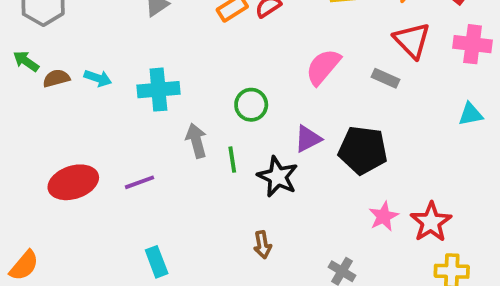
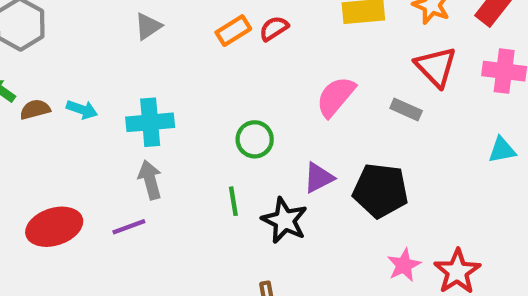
gray arrow: (196, 141) -> (150, 180), moved

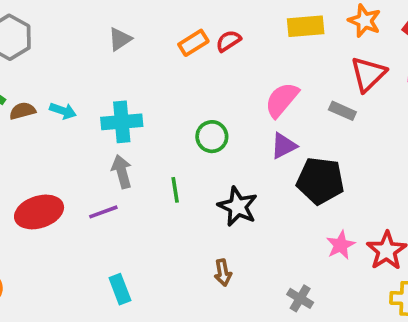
red triangle: (436, 67) -> (368, 74), turned 30
purple triangle: (319, 178) -> (284, 146), moved
green line: (233, 201) -> (175, 190), moved

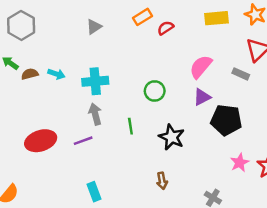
orange rectangle: (193, 43) -> (143, 17), moved

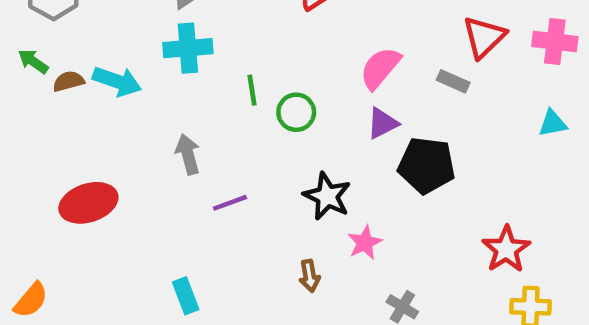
cyan arrow: (56, 74) -> (117, 81), size x1.5
cyan cross: (95, 81) -> (188, 48), moved
green line: (130, 126) -> (252, 90), moved
purple line: (83, 141) -> (230, 203), moved
pink star: (240, 163) -> (365, 243), moved

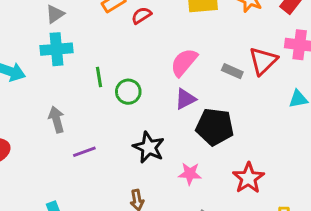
red triangle: (484, 37) -> (263, 61), moved
pink star: (365, 243) -> (190, 174), moved, turned 30
red star: (506, 249) -> (248, 178), moved

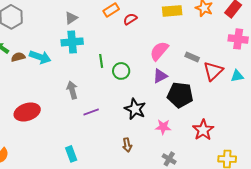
red triangle: (263, 61) -> (213, 71), moved

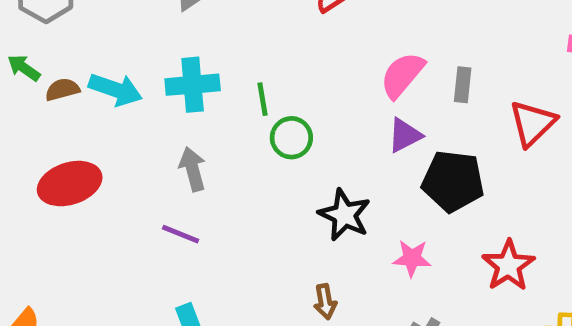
cyan cross: (72, 42) -> (193, 85), moved
gray rectangle: (192, 57) -> (463, 85), moved, turned 72
green circle: (121, 71) -> (291, 138), moved
red ellipse: (27, 112) -> (70, 184), moved
purple line: (91, 112) -> (181, 234), moved, turned 42

